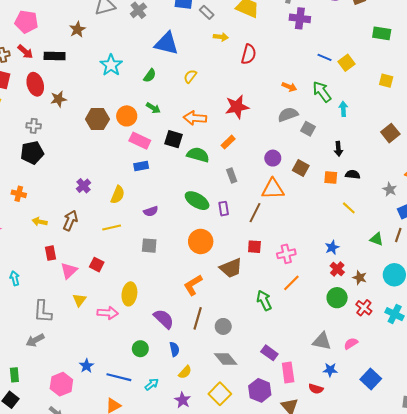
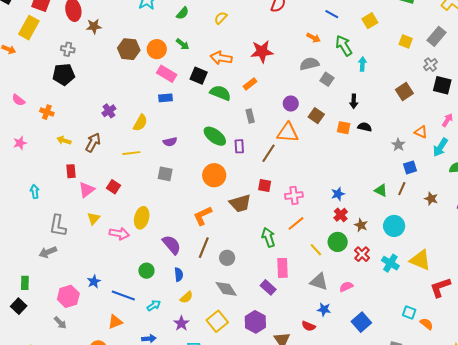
blue line: (324, 57) -> (332, 14), moved
yellow line: (349, 208) -> (316, 250), moved
pink rectangle: (288, 373) -> (282, 268), moved

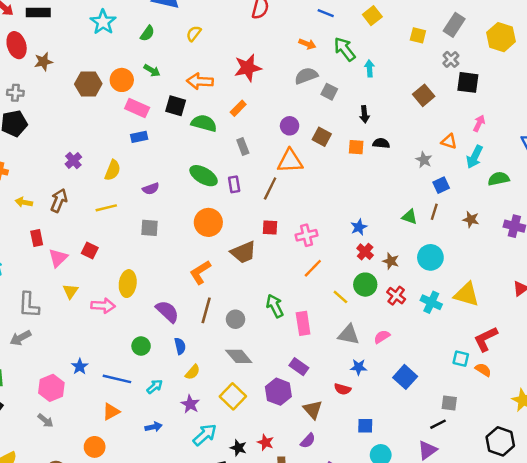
green arrow: (268, 237) -> (275, 306), moved
purple rectangle: (268, 287) -> (299, 367), moved
red L-shape: (440, 287) -> (486, 339), moved

